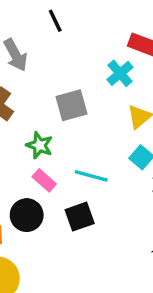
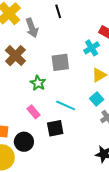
pink rectangle: (44, 180) -> (33, 112), moved
black circle: (27, 215) -> (24, 142), moved

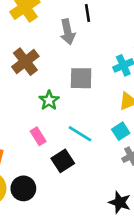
gray arrow: (32, 28) -> (68, 32), moved
black square: (55, 128) -> (63, 161), turned -30
black circle: (24, 142) -> (23, 188), moved

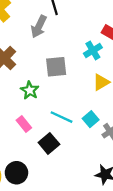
gray arrow: (68, 32) -> (39, 27), turned 45
cyan square: (121, 131) -> (91, 119), moved

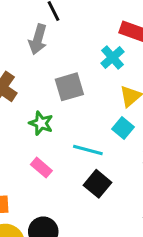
cyan square: (91, 119) -> (123, 128), moved
black square: (49, 143) -> (97, 184), moved

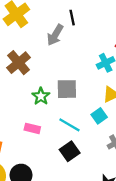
gray square: (69, 87) -> (67, 89), moved
pink rectangle: (41, 168) -> (32, 128), turned -42

